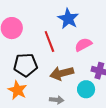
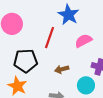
red line: (49, 42) -> (50, 38), turned 40
brown arrow: (62, 73) -> (62, 69), size x0.6

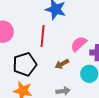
pink semicircle: (83, 41) -> (79, 44), moved

